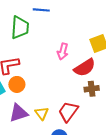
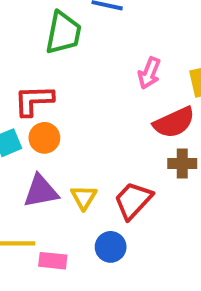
pink arrow: (63, 51) -> (149, 73), moved

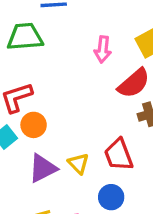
green trapezoid: (63, 33) -> (25, 37), turned -90
red trapezoid: (133, 200) -> (119, 155), turned -48

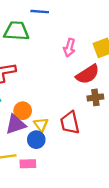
orange circle: (34, 125) -> (23, 111), moved
blue circle: (111, 197) -> (36, 140), moved

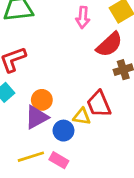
yellow triangle: (41, 125) -> (82, 116), moved, turned -35
pink rectangle: (28, 164) -> (59, 160), turned 42

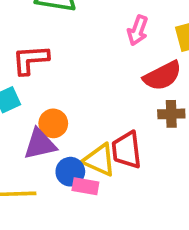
yellow triangle: (82, 116) -> (99, 160), size x1.4
pink rectangle: (59, 160) -> (85, 186), moved, turned -36

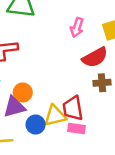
yellow triangle: (99, 160) -> (55, 116), turned -35
pink rectangle: (85, 186) -> (76, 128), moved

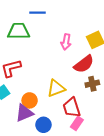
yellow triangle: (55, 116) -> (56, 88), moved
pink rectangle: (76, 128) -> (77, 123), turned -56

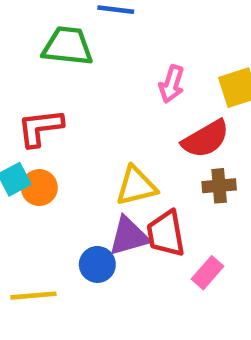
orange circle: (30, 100) -> (39, 188), moved
purple triangle: (24, 113) -> (129, 236), moved
pink rectangle: (77, 123) -> (208, 273), moved

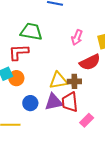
green trapezoid: (68, 46) -> (31, 32), moved
brown cross: (219, 186) -> (74, 81), moved
blue circle: (97, 264) -> (30, 103), moved

